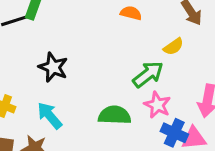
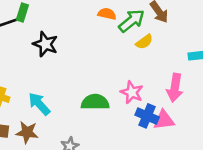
black star: (53, 67) -> (45, 44), moved
green arrow: (148, 74) -> (132, 21), moved

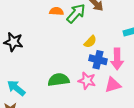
yellow semicircle: (144, 42) -> (90, 42), moved
pink star: (132, 92) -> (87, 81), moved
blue cross: (147, 116) -> (98, 60), moved

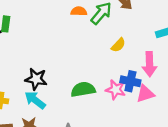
black star: (13, 42) -> (36, 79), moved
blue cross: (98, 60) -> (130, 81), moved

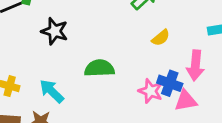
black star: (36, 79) -> (55, 31), moved
green semicircle: (83, 89) -> (99, 68), moved

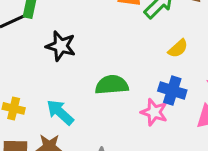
blue cross: (170, 83) -> (172, 91), moved
pink star: (151, 91) -> (154, 112), moved

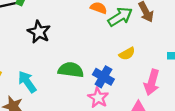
blue cross: (172, 91) -> (103, 77), moved

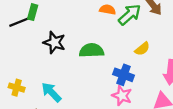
green semicircle: (71, 70) -> (92, 50), moved

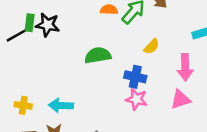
black star: (54, 42) -> (48, 25), moved
cyan arrow: (51, 92) -> (61, 105), turned -35

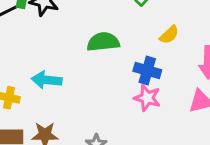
cyan arrow: (61, 105) -> (47, 80), moved

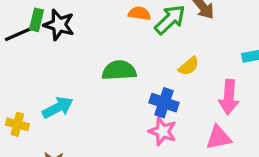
cyan arrow: (47, 80) -> (58, 108), turned 144

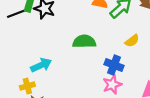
yellow cross: (17, 124) -> (27, 86), moved, turned -32
pink star: (163, 131) -> (112, 85), turned 30

